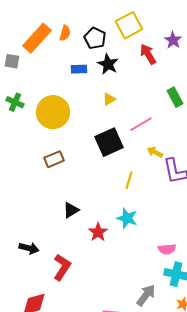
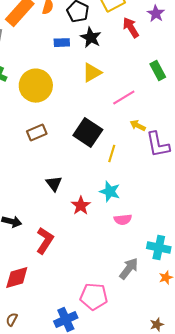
yellow triangle: (109, 99) -> (92, 73), size x1.5
black square: (109, 142) -> (88, 133), moved, turned -32
black triangle: (71, 210) -> (54, 184), turned -36
pink semicircle: (167, 249) -> (123, 220), moved

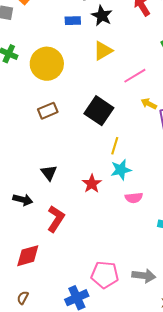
yellow line: (112, 154) -> (115, 146), moved
black triangle: (54, 184) -> (49, 173), moved
cyan star: (110, 192) -> (121, 170), turned -30
gray arrow: (129, 269) -> (144, 276), moved, turned 60

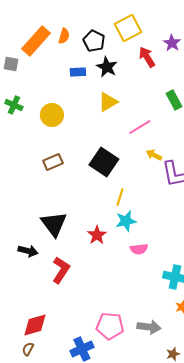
yellow circle: (47, 64) -> (52, 115), size x0.7
black triangle: (49, 173) -> (54, 224), size x1.6
red diamond: (28, 256) -> (35, 325), moved

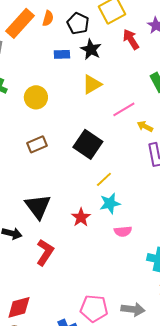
yellow arrow: (154, 155) -> (145, 126), moved
yellow line: (120, 197) -> (104, 179), turned 30

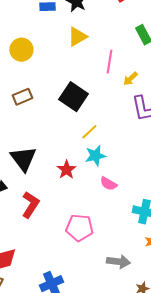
pink line: (124, 109) -> (109, 62), turned -50
yellow arrow: (145, 126) -> (130, 79), turned -70
pink semicircle: (123, 231) -> (108, 184), turned 36
pink pentagon: (94, 308) -> (79, 228), moved

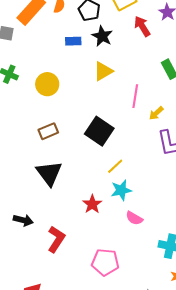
black triangle: (23, 159) -> (49, 173), moved

